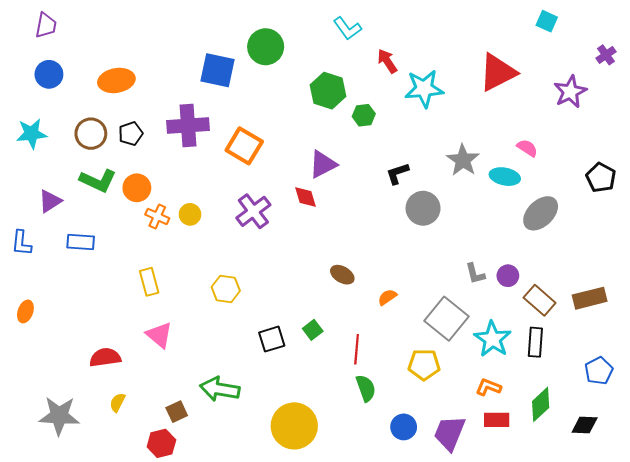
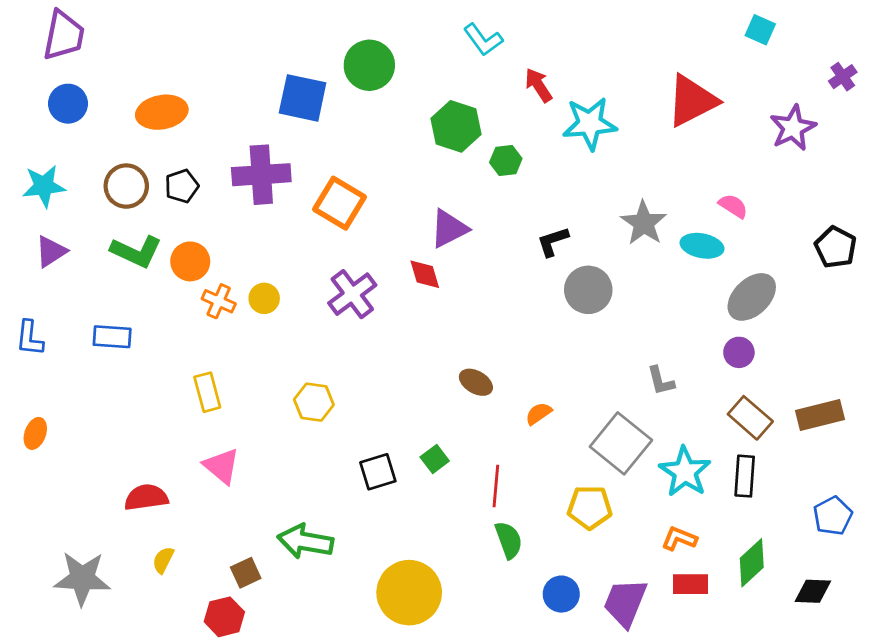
purple trapezoid: (46, 25) -> (64, 35), size x1.4
purple triangle: (50, 201) -> (51, 251), moved
purple circle: (508, 276) -> (739, 352), moved

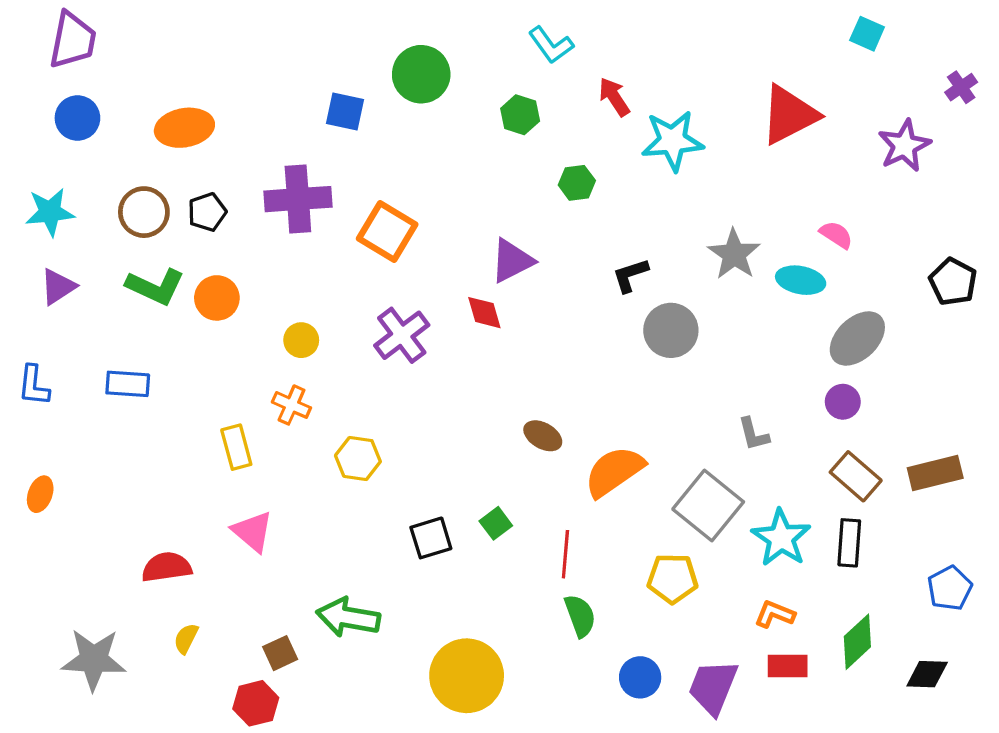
blue square: (303, 98) -> (345, 112), size x0.7
green hexagon: (456, 126) -> (520, 115), moved, size x0.7
orange cross: (219, 301) -> (291, 405), moved
orange semicircle: (539, 414) -> (614, 471), size x2.0

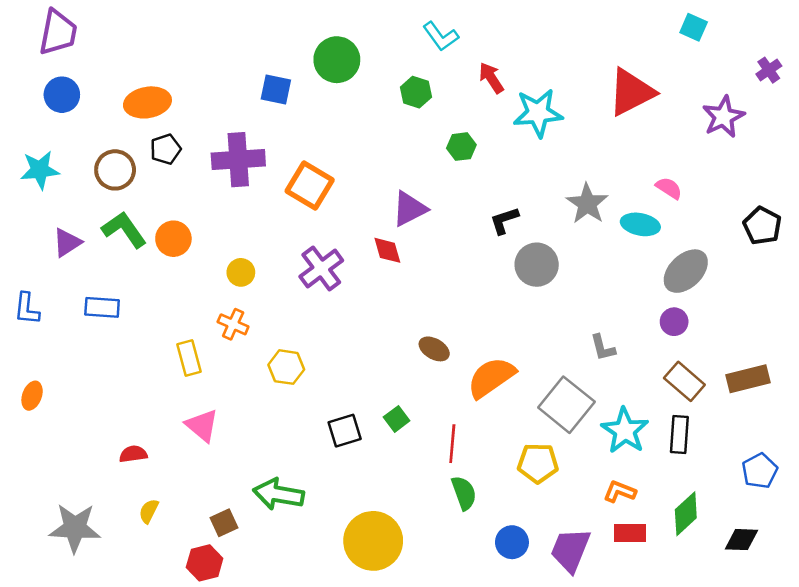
black pentagon: (207, 212) -> (166, 149), moved
purple triangle: (58, 287) -> (67, 243), moved
green L-shape: (155, 287) -> (124, 230), turned -150
red semicircle: (167, 567) -> (133, 454), size x0.7

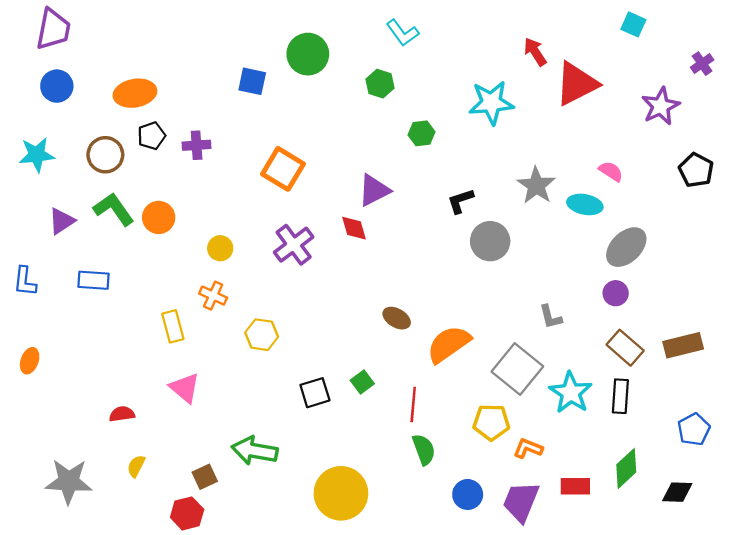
red arrow: (491, 78) -> (535, 52), moved
purple cross: (238, 160) -> (197, 145), moved, size x0.6
black pentagon: (762, 226) -> (696, 170), moved
orange L-shape: (620, 492) -> (528, 448), moved

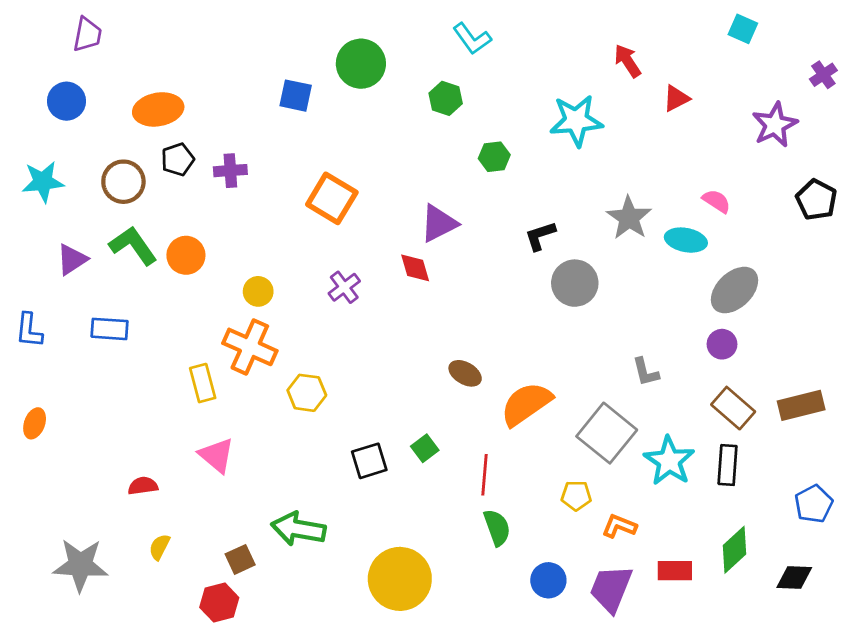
purple trapezoid: (53, 29) -> (87, 34), moved, size x0.7
red triangle: (577, 84) -> (676, 98), size x0.5
purple cross: (294, 245) -> (344, 287), size x0.7
orange cross: (213, 296) -> (250, 347), size x1.6
yellow pentagon: (491, 422) -> (576, 496), size x0.7

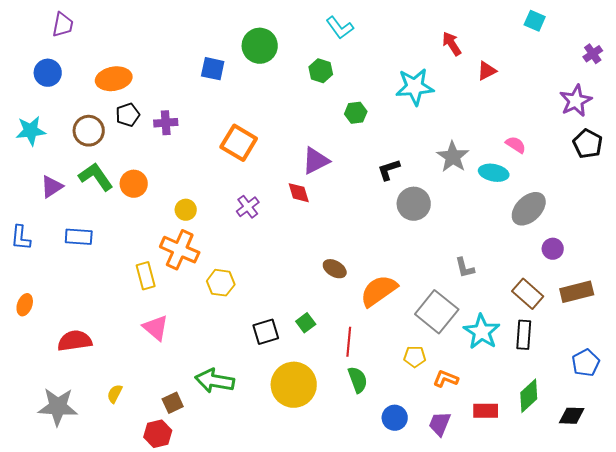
purple star: (775, 125) -> (576, 101), moved
purple circle: (722, 344) -> (553, 249), moved
red semicircle: (143, 486) -> (75, 341), moved, size x1.6
yellow circle: (400, 579) -> (294, 385), moved
purple trapezoid: (611, 589) -> (440, 424), size x0.7

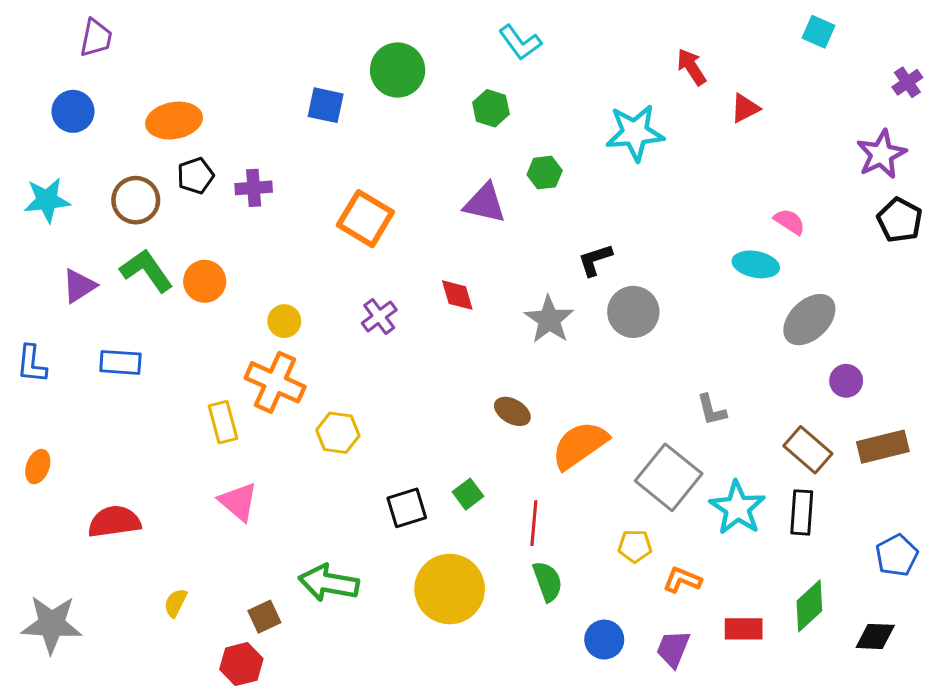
gray star: (453, 157) -> (549, 320), moved
purple triangle: (316, 161) -> (485, 203), moved, turned 40
gray star: (58, 407) -> (52, 624), moved

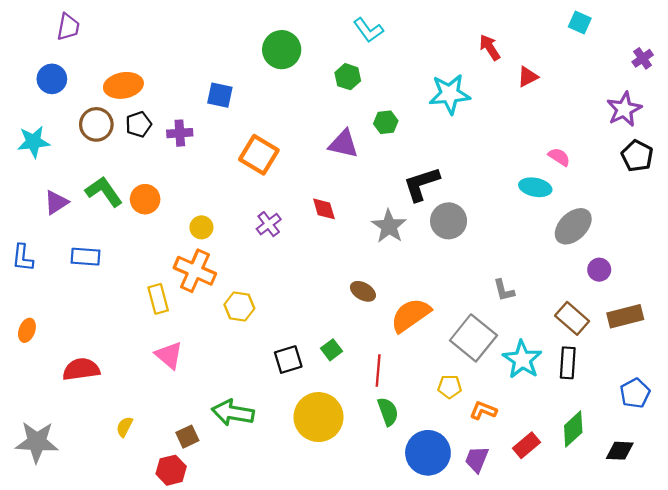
blue square: (326, 105) -> (220, 95), moved
brown circle: (136, 200) -> (96, 124), moved
black L-shape: (595, 260) -> (421, 184), size x1.5
red rectangle: (744, 629) -> (527, 445), turned -40
blue circle: (604, 640) -> (428, 453), size x1.6

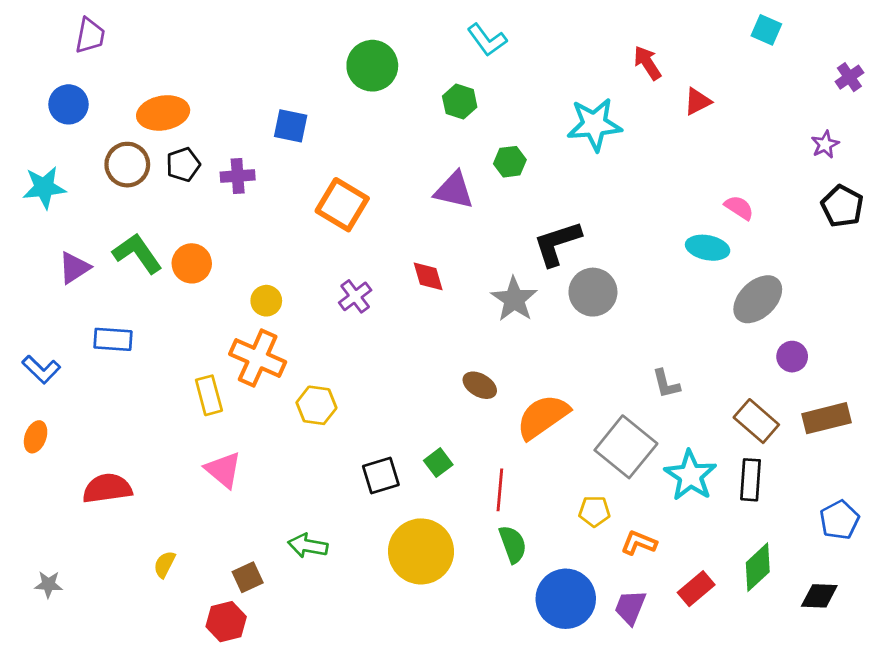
purple star: (624, 109) -> (825, 145), size x0.6
blue L-shape: (23, 258) -> (41, 369), moved, turned -52
green arrow: (233, 413) -> (308, 546), size x0.7
gray star: (37, 442) -> (48, 584), size x0.5

